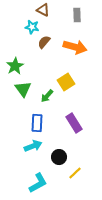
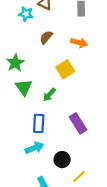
cyan star: (32, 27) -> (26, 14), moved
orange arrow: (75, 47) -> (79, 43), size x0.7
yellow square: (66, 82) -> (65, 69), moved

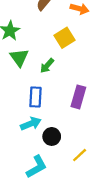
purple rectangle: (78, 123) -> (78, 97), turned 48
black circle: (62, 160) -> (52, 136), moved

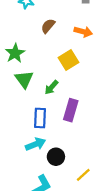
purple rectangle: (78, 97) -> (71, 110), moved

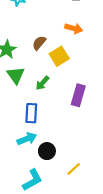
brown semicircle: (48, 26) -> (39, 43), moved
purple rectangle: (71, 110) -> (78, 95), moved

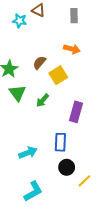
blue rectangle: (31, 113) -> (60, 142), moved
black circle: (47, 151) -> (67, 167), moved
yellow line: (74, 169) -> (84, 181), moved

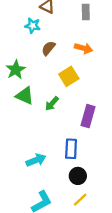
cyan star: (20, 21) -> (33, 26), moved
brown semicircle: (39, 63) -> (48, 48), moved
green triangle: (17, 93) -> (25, 96), turned -30
yellow line: (84, 181) -> (80, 200), moved

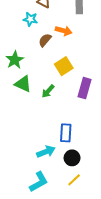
orange arrow: (83, 48) -> (64, 31), moved
purple rectangle: (88, 116) -> (85, 88), moved
cyan arrow: (36, 160) -> (46, 152), moved

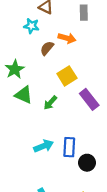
purple rectangle: (85, 88) -> (89, 99), turned -54
cyan arrow: (46, 152) -> (44, 146), moved
black circle: (72, 158) -> (87, 163), moved

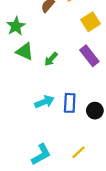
yellow square: (67, 76) -> (90, 22), moved
black circle: (87, 163) -> (95, 111), moved

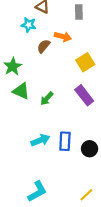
yellow line: (78, 152) -> (86, 195), moved

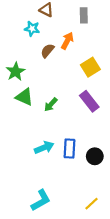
orange arrow: (63, 37) -> (67, 41), turned -77

